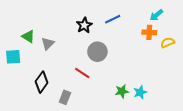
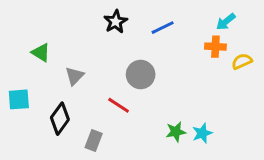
black star: (84, 25) -> (116, 22), moved
gray triangle: (48, 44) -> (75, 76), moved
cyan square: (13, 57) -> (19, 99), moved

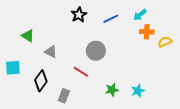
cyan arrow: (226, 22) -> (140, 15), moved
gray triangle: (75, 76) -> (51, 52), turned -48
green star: (176, 132) -> (112, 90), moved

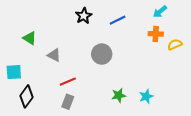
cyan arrow: (140, 15) -> (160, 12), moved
red line: (81, 72) -> (68, 82), moved, turned -56
black diamond: (41, 81) -> (26, 96), moved

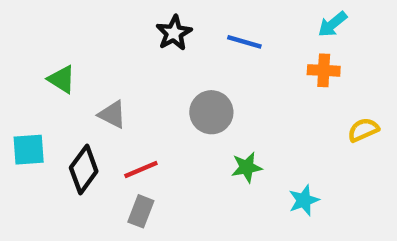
blue line: (118, 20) -> (244, 42), turned 42
yellow semicircle: (175, 44) -> (363, 130), moved
green star: (119, 95) -> (247, 167), moved
black diamond: (26, 96) -> (84, 169), moved

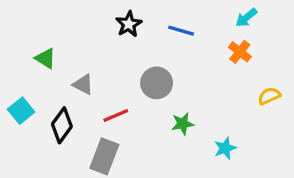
orange cross: (324, 70) -> (240, 52), turned 35
cyan square: (29, 150) -> (21, 111), turned -35
red line: (141, 169) -> (116, 116), moved
gray rectangle: (141, 211) -> (104, 156), size x1.5

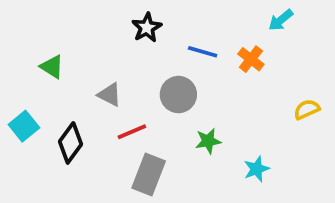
blue line: (181, 31) -> (203, 52), moved
orange cross: (240, 52) -> (251, 59), moved
gray triangle: (83, 85) -> (110, 95), moved
gray rectangle: (104, 156) -> (149, 175), moved

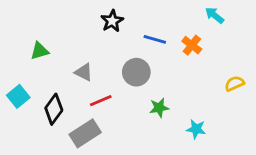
cyan arrow: (281, 20) -> (215, 15), turned 78
green triangle: (52, 67) -> (40, 51), turned -48
cyan star: (257, 169) -> (196, 129), turned 30
gray rectangle: (149, 175) -> (85, 133), moved, turned 36

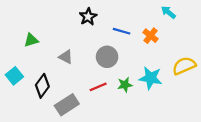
yellow semicircle: (234, 84) -> (184, 66), size x1.5
red line: (101, 101) -> (98, 87), moved
cyan star: (196, 129) -> (151, 78), moved, size x1.5

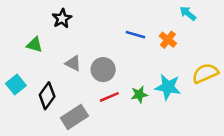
black star: (88, 17) -> (62, 18), moved
green triangle: (31, 40) -> (35, 45), turned 32
gray circle: (107, 57) -> (103, 70), moved

